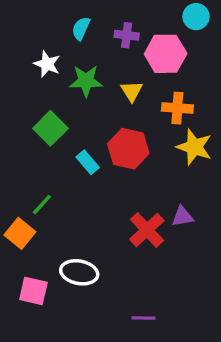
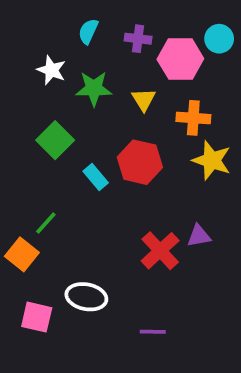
cyan circle: (196, 17) -> (219, 39), moved
purple line: (144, 318) -> (153, 332), moved

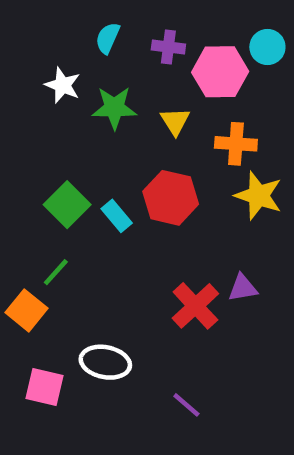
green square: (55, 140) -> (67, 205), moved
purple line: (153, 332) -> (186, 405), turned 40

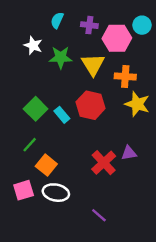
yellow triangle: (175, 121) -> (93, 65), size x1.5
orange square: (27, 310) -> (46, 165), moved
pink square: (45, 387) -> (24, 190), moved, turned -30

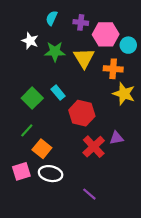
cyan circle: (142, 25) -> (128, 45), moved
red hexagon: (91, 105) -> (82, 113), moved
cyan rectangle: (62, 115) -> (58, 93), moved

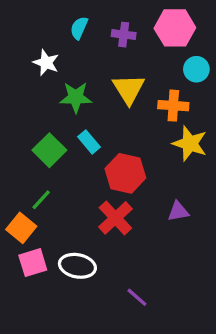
pink hexagon: (106, 34) -> (175, 28), moved
green star: (55, 52) -> (76, 97), moved
red cross: (94, 147) -> (115, 218), moved
orange square: (42, 149) -> (21, 228), moved

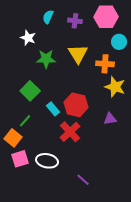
cyan rectangle: (89, 142) -> (53, 109), moved
purple triangle: (178, 211) -> (110, 119), moved

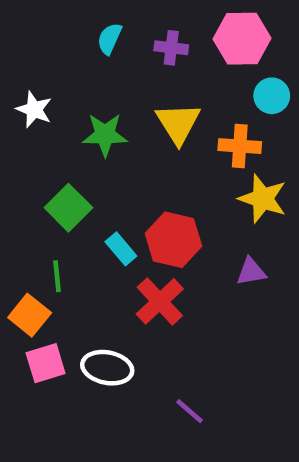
white star: (28, 38) -> (34, 109), moved
green line: (25, 121) -> (57, 276), turned -48

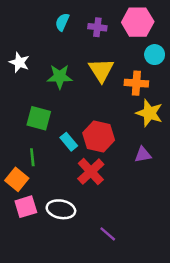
green square: (68, 208) -> (39, 118), turned -30

